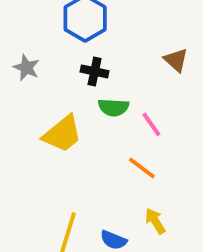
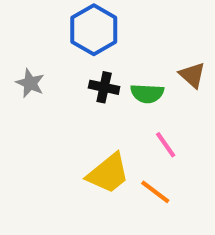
green semicircle: (114, 107) -> (147, 93), moved
yellow trapezoid: (62, 134) -> (108, 173), moved

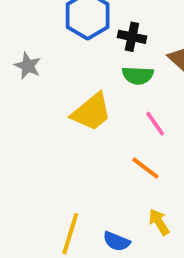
black cross: (104, 87) -> (132, 37), moved
yellow trapezoid: (108, 173) -> (91, 112), moved

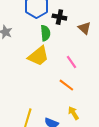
green semicircle: (138, 75) -> (45, 33), moved, turned -98

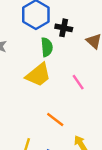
orange line: (66, 85) -> (55, 120), moved

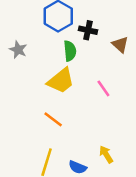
orange line: (55, 120) -> (53, 119), moved

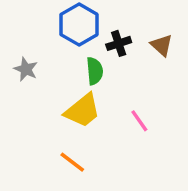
black cross: (88, 30) -> (119, 43), turned -30
brown triangle: (120, 44) -> (162, 45), moved

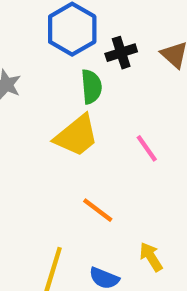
orange line: (72, 162) -> (98, 210), moved

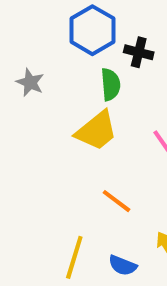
black cross: (121, 53) -> (139, 52), turned 32

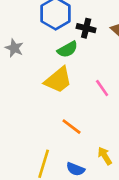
green semicircle: (111, 84) -> (67, 49), turned 66

